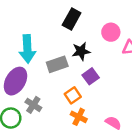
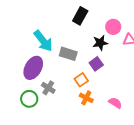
cyan arrow: (27, 49) -> (43, 41), turned -35
black star: (81, 51) -> (100, 43), moved
gray rectangle: (57, 64) -> (68, 54), turned 36

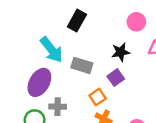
black rectangle: (80, 16) -> (77, 21), moved
pink circle: (113, 27) -> (136, 22), moved
gray cross: (48, 88) -> (58, 107), turned -32

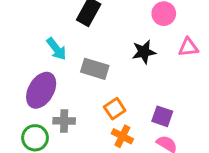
cyan arrow: (52, 50) -> (56, 49), size x0.7
purple square: (116, 78) -> (162, 116), moved, turned -35

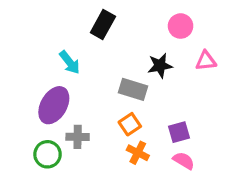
gray rectangle: (95, 69) -> (133, 89), moved
purple square: (162, 116) -> (179, 132), turned -35

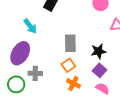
black star: (160, 66) -> (99, 51), moved
gray rectangle: (133, 89) -> (70, 43), turned 72
purple square: (179, 132) -> (100, 70), turned -32

